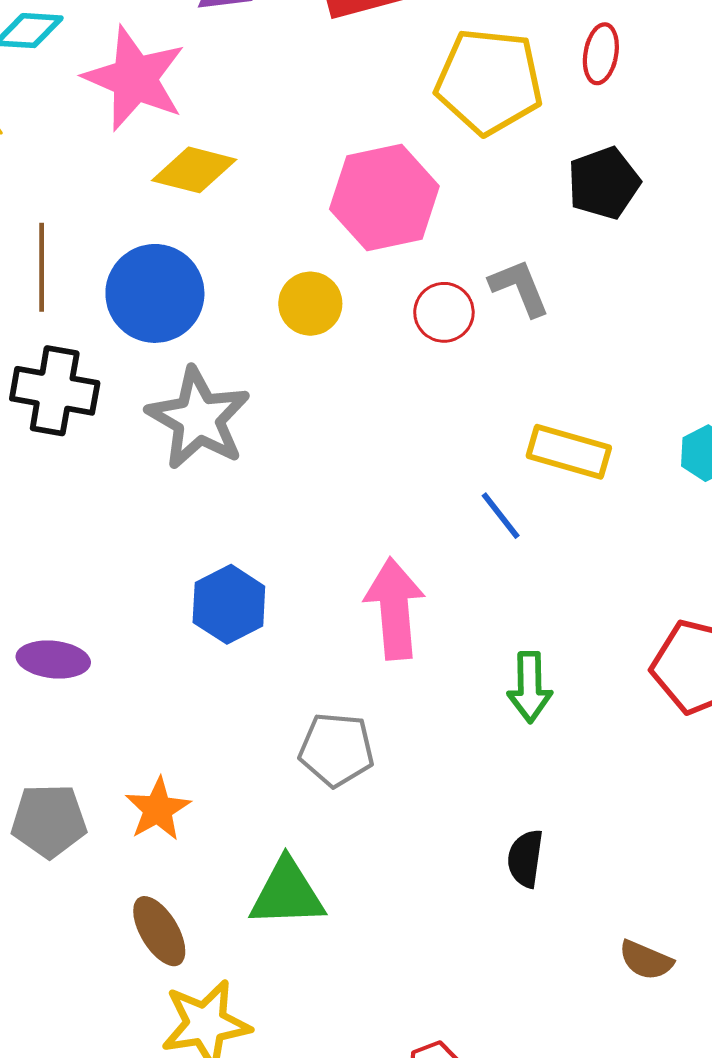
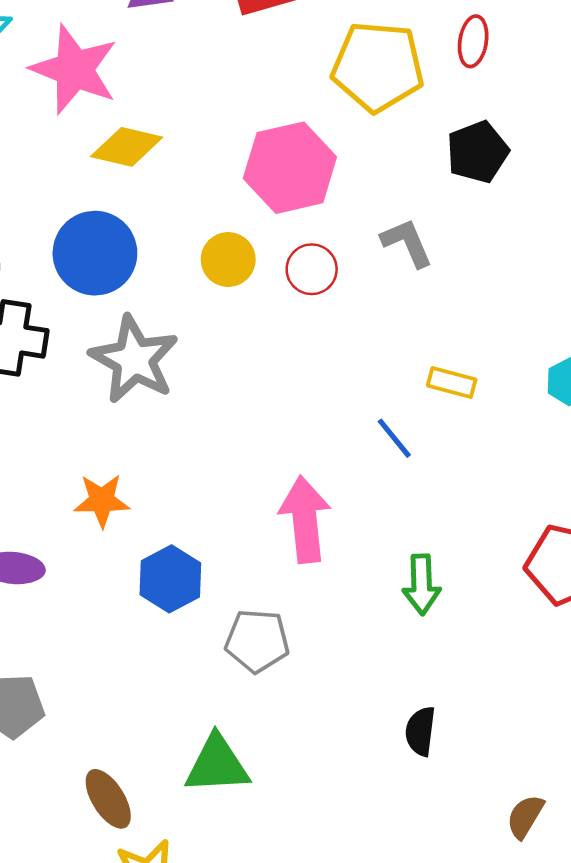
red circle: (444, 312) -> (312, 269), moved
yellow rectangle: (569, 452) -> (452, 382), size x0.7
blue hexagon: (229, 604) -> (170, 579), moved
orange star: (158, 809) -> (102, 500), moved, turned 30
brown semicircle: (646, 960) -> (525, 816), turned 99

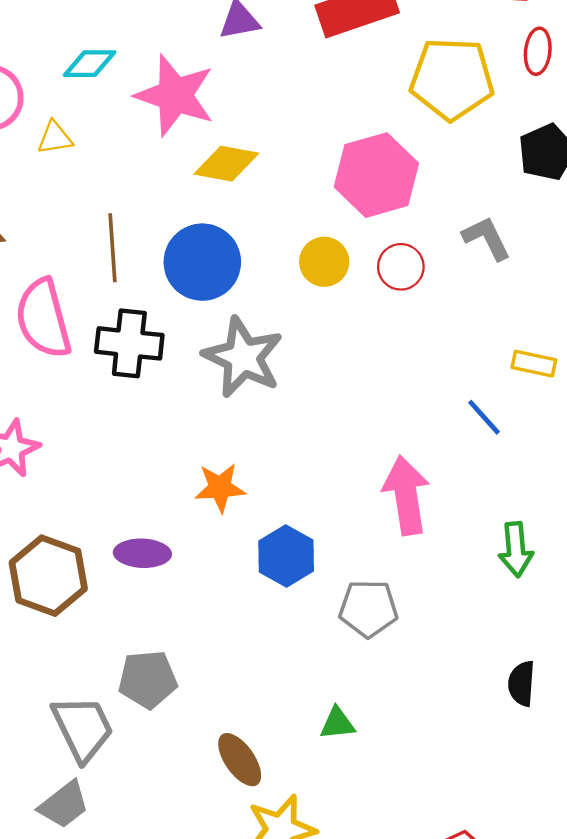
green triangle: (217, 765) -> (337, 723), size x0.6

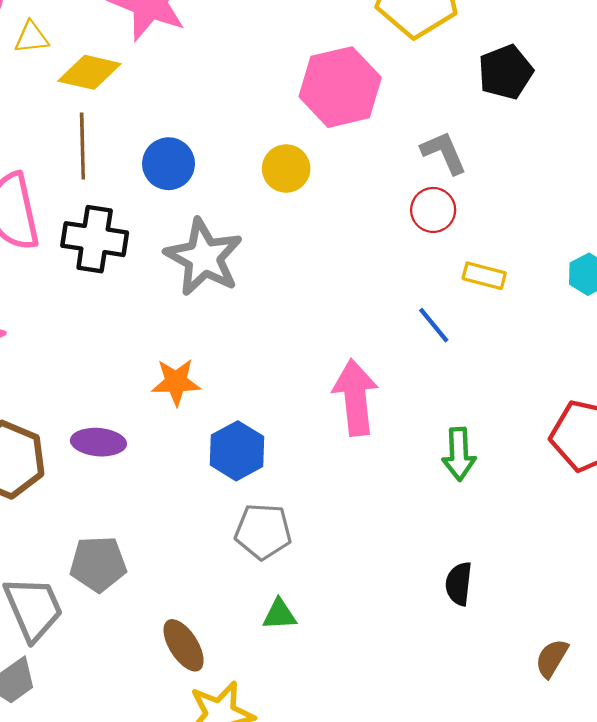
yellow diamond: (226, 164) -> (89, 72), moved
blue circle: (202, 262) -> (169, 164), size x0.7
red circle: (401, 267) -> (433, 210), moved
gray pentagon: (368, 608) -> (263, 531), moved

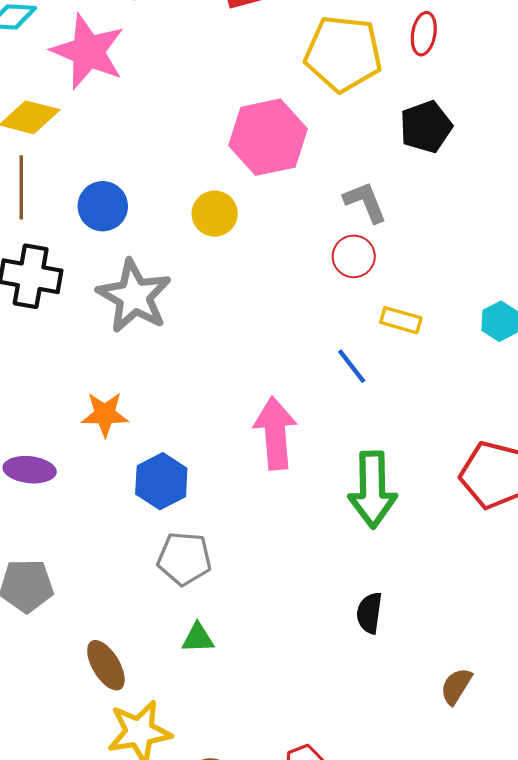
green arrow: (459, 454) -> (373, 490), size x1.5

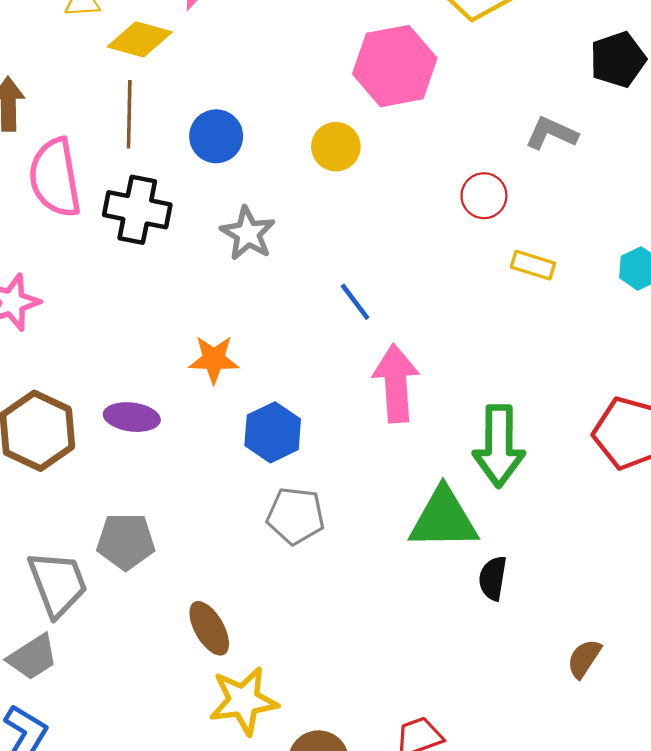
black pentagon: (426, 127) -> (618, 60), moved
gray L-shape: (365, 202) -> (551, 133), moved, turned -45
gray star: (134, 296) -> (248, 233), size x0.7
blue line: (352, 366) -> (355, 302), moved
green triangle: (198, 638) -> (444, 519), moved, size x2.0

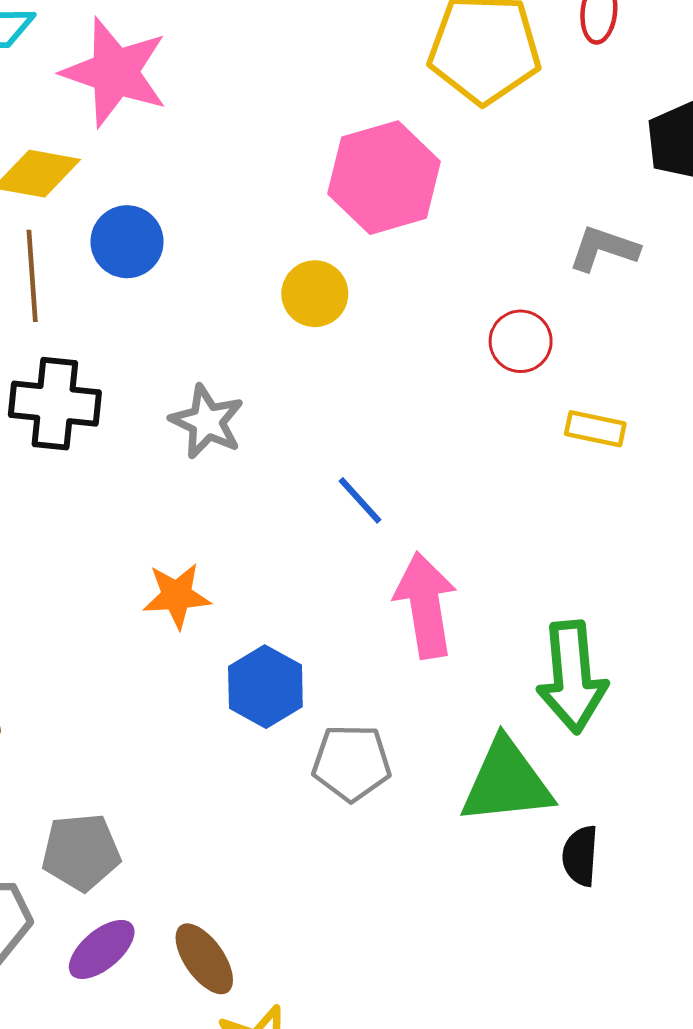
blue circle: (216, 136) -> (127, 242), moved
purple ellipse: (132, 417) -> (102, 949), moved, turned -42
gray pentagon: (296, 516) -> (351, 763), moved

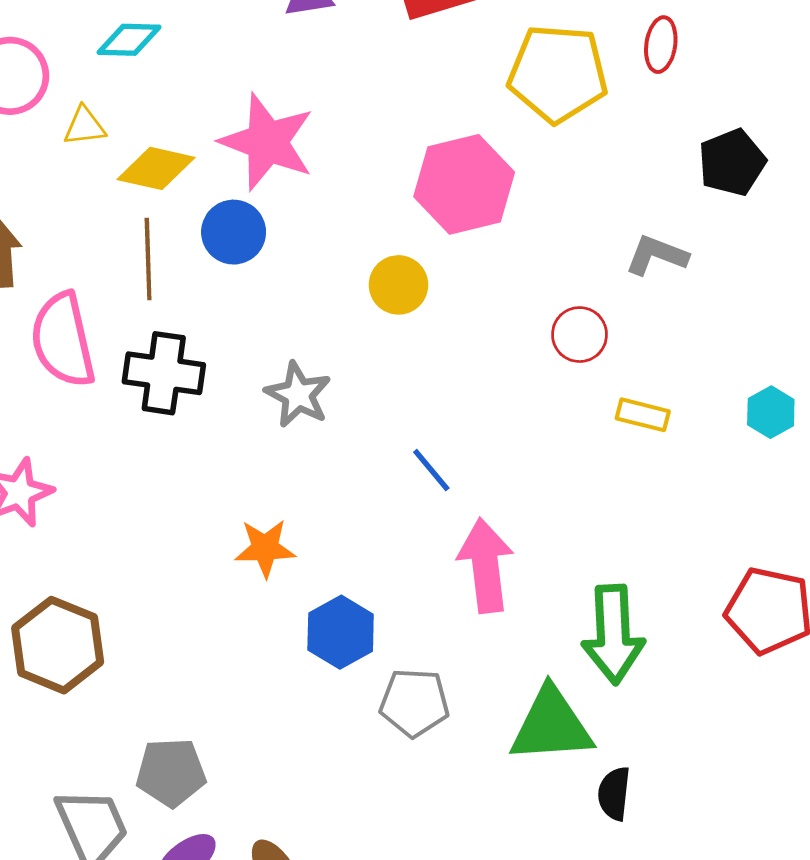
pink star: (115, 72) -> (267, 142), moved

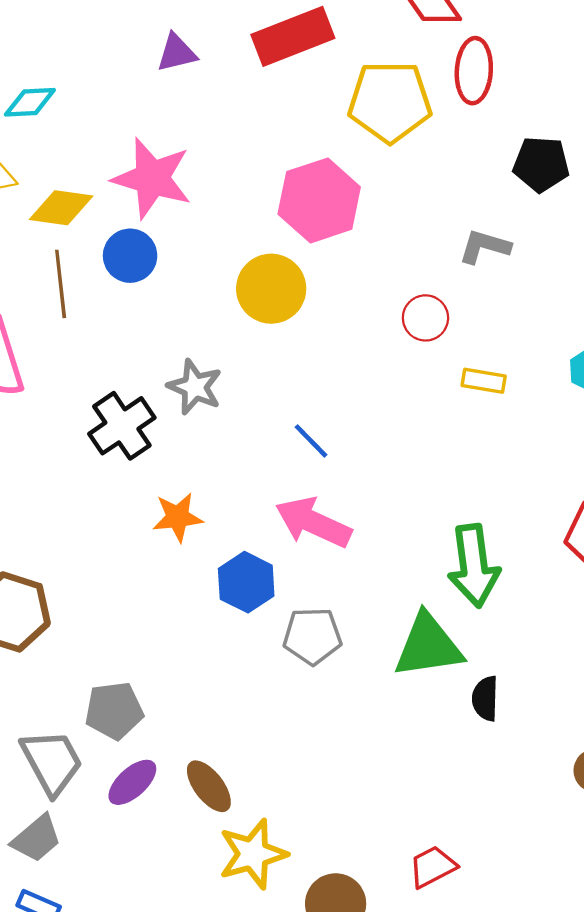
red ellipse: (661, 45) -> (474, 71), size x1.4
black pentagon: (732, 162) -> (541, 164), turned 30
yellow circle: (398, 285) -> (271, 289), size x1.4
black cross: (164, 373) -> (122, 426), moved, turned -38
pink arrow: (486, 566) -> (313, 522), moved, turned -54

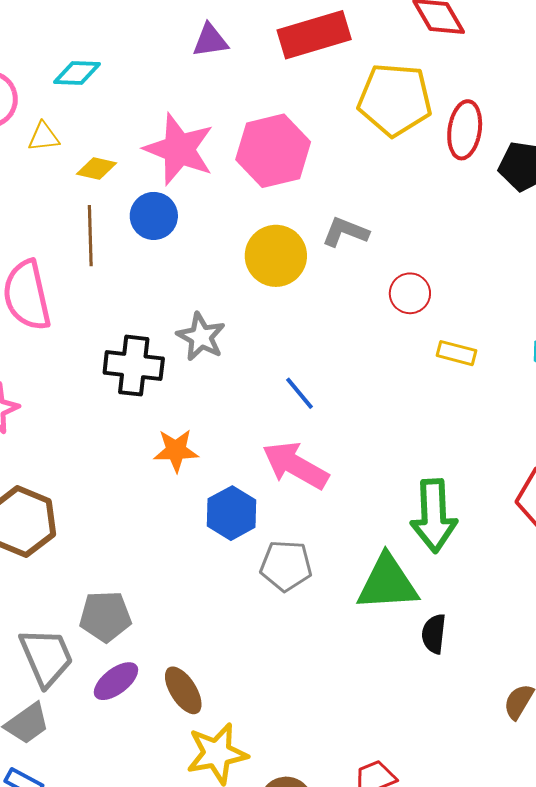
red ellipse: (474, 71) -> (465, 130), moved
pink hexagon: (319, 200) -> (273, 151), moved
yellow diamond: (61, 208) -> (97, 168), size x0.7
gray L-shape: (484, 247) -> (345, 232), moved
black cross: (122, 426) -> (134, 366), turned 36

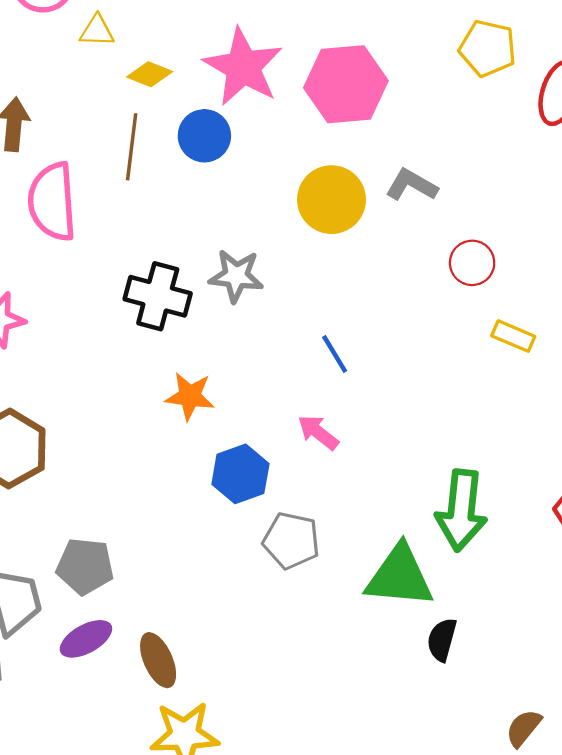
yellow pentagon: (395, 100) -> (488, 48), size x0.7
gray star: (201, 337) -> (236, 276), turned -30
pink arrow: (295, 465) -> (318, 432), size x0.6

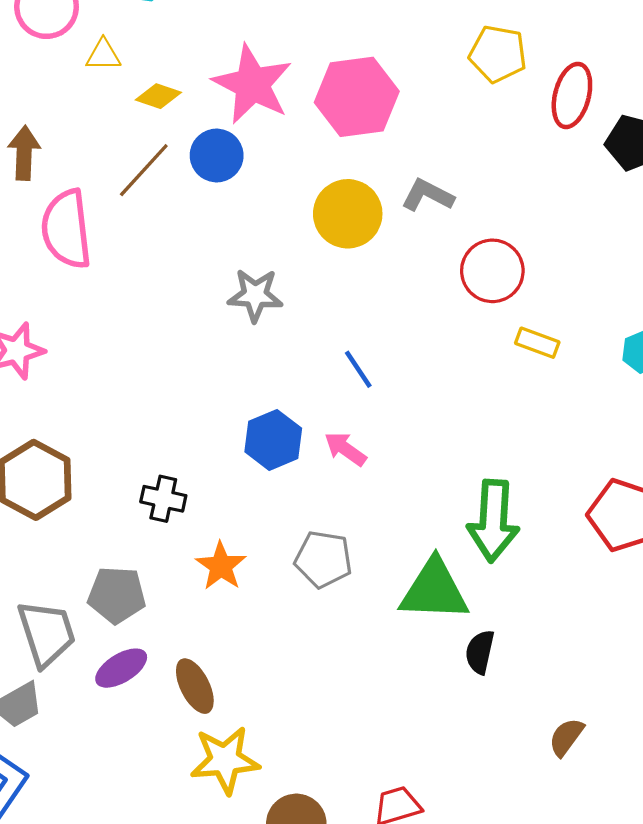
brown line: (132, 147) -> (144, 170), turned 38
red circle: (472, 263) -> (492, 271), size x1.4
black cross: (158, 296) -> (163, 499), moved, size x0.7
orange star: (190, 396) -> (221, 566), moved, turned 30
blue hexagon: (240, 474) -> (273, 440), moved

